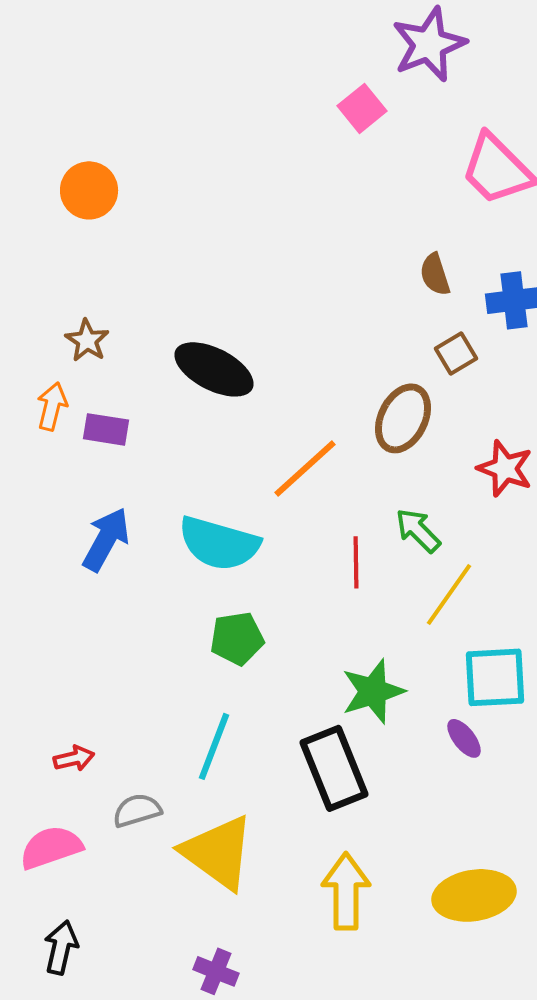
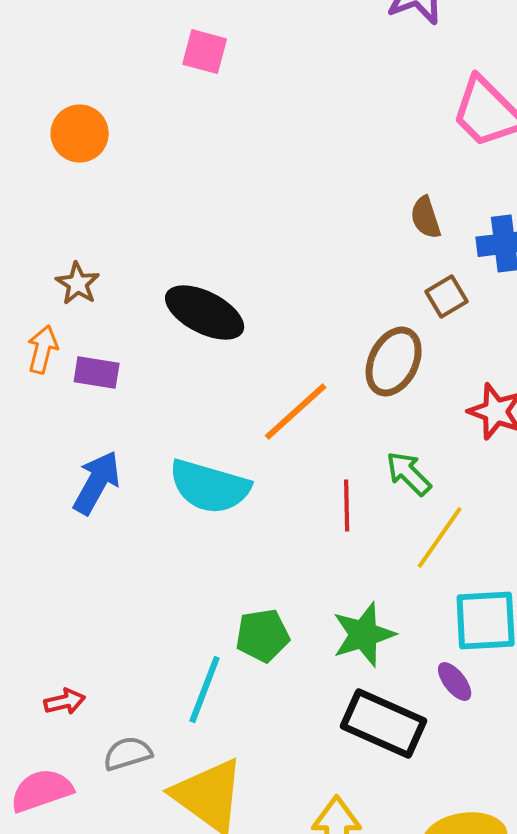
pink square: (362, 108) -> (205, 52), moved, turned -36
green pentagon: (237, 638) -> (263, 636), moved
black rectangle: (334, 768) -> (384, 724), moved, turned -44

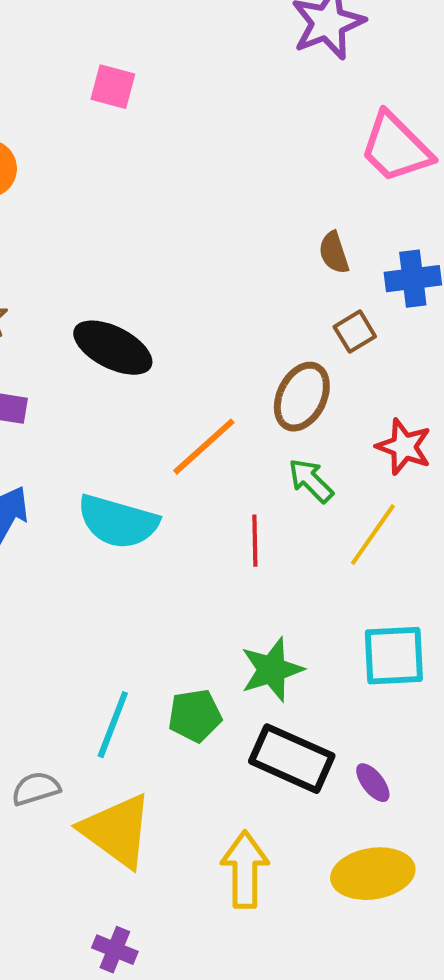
green arrow: (409, 474) -> (311, 481), moved
yellow line: (440, 538) -> (373, 535), moved
green pentagon: (263, 636) -> (195, 716), moved
purple ellipse: (455, 682) -> (373, 783), moved

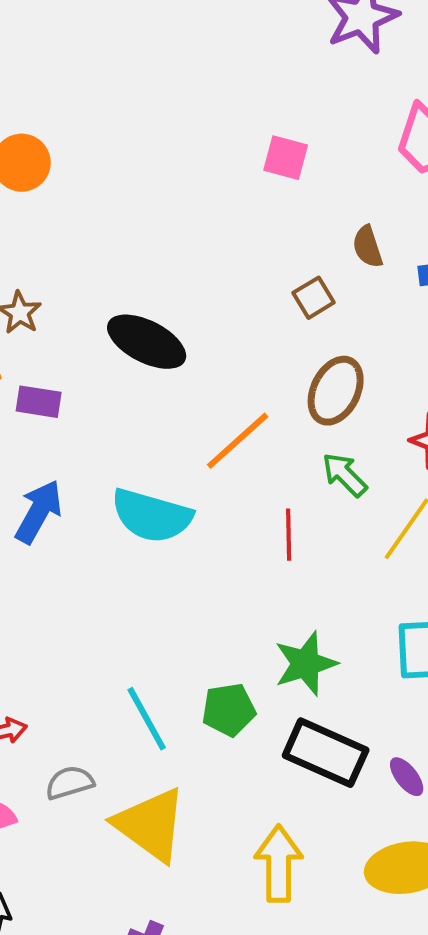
pink square: (113, 87) -> (286, 158), moved
brown square: (355, 332) -> (314, 298), moved
cyan line: (113, 725) -> (147, 719), turned -50

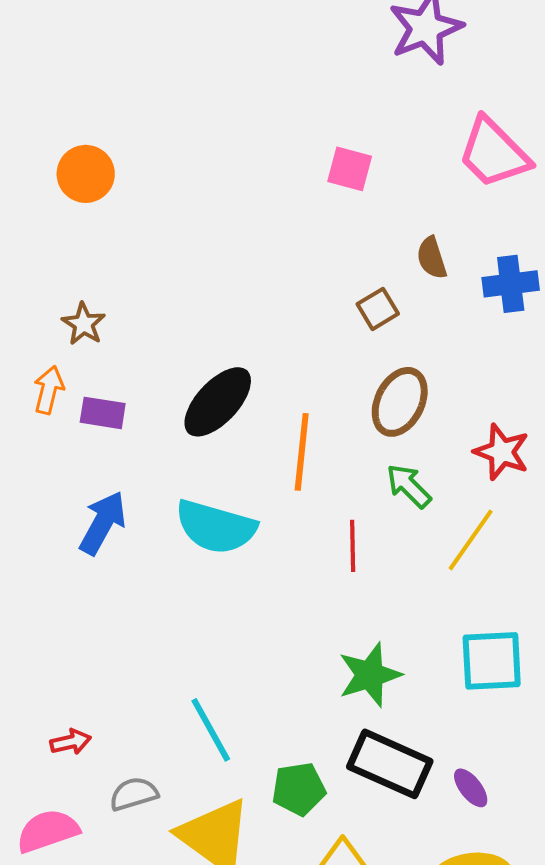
black ellipse: (147, 342) -> (218, 402), moved, turned -74
orange line: (238, 441) -> (302, 452), turned -42
green pentagon: (229, 710) -> (299, 789), moved

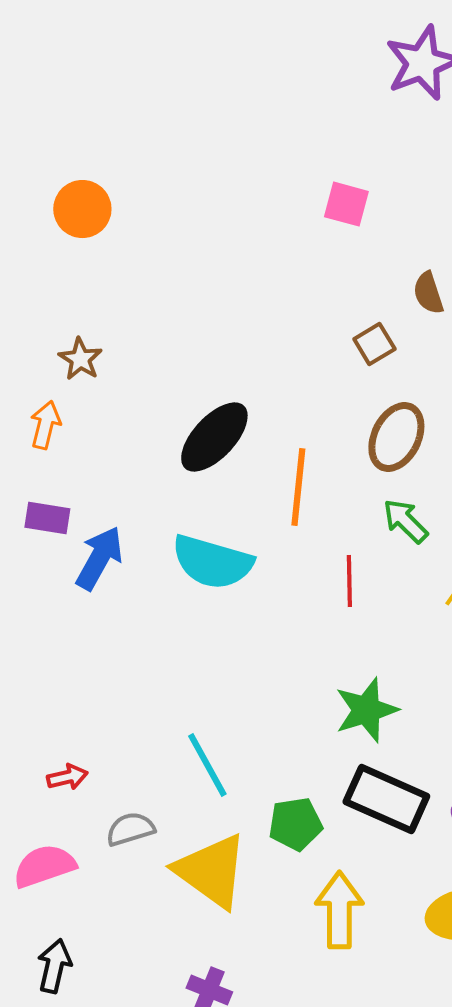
purple rectangle: (103, 413) -> (47, 518), moved

